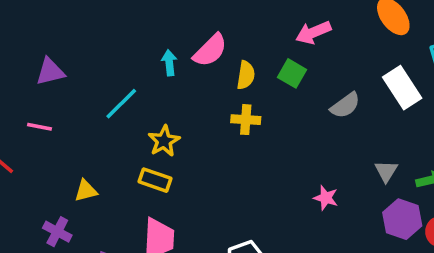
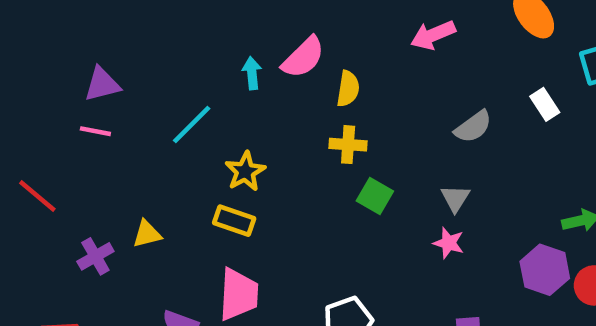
green square: (292, 73) -> (375, 196), moved
white rectangle: (402, 88) -> (545, 104), size x0.6
pink line: (40, 127) -> (95, 131), moved
gray triangle: (386, 171) -> (455, 198), moved
purple cross: (57, 232) -> (95, 256), moved, turned 32

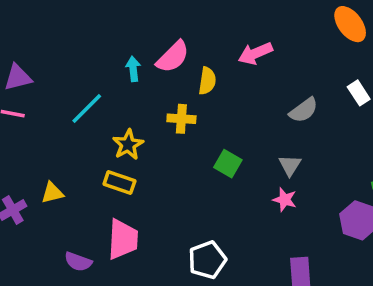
pink arrow: (433, 35) -> (255, 53), moved
yellow cross: (348, 145) -> (181, 119), moved

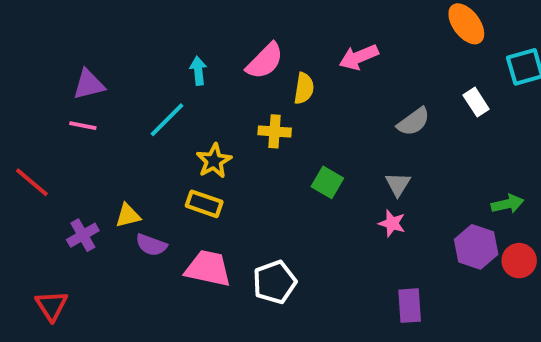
cyan arrow: (133, 69) -> (198, 71), moved
pink trapezoid: (123, 239) -> (208, 268), turned -81
white pentagon: (207, 260) -> (275, 282), moved
purple semicircle: (78, 262) -> (151, 245), moved

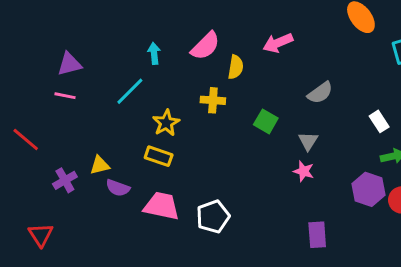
white rectangle: (476, 102) -> (379, 121), moved
green square: (327, 182) -> (266, 121), moved

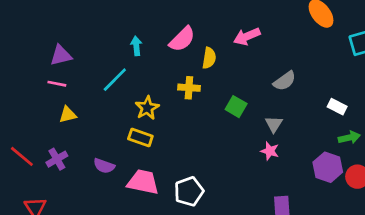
white rectangle: (379, 121) -> (337, 107), turned -30
red line: (26, 140) -> (22, 156), moved
yellow triangle: (100, 165) -> (68, 115), moved

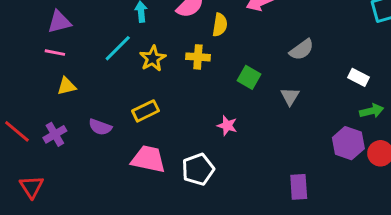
yellow star: (147, 108) -> (153, 58), moved
yellow rectangle: (140, 138) -> (145, 111), turned -45
pink star: (270, 151) -> (227, 126), moved
purple semicircle: (104, 166) -> (100, 127), moved

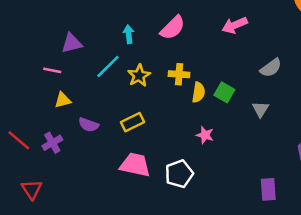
purple triangle: (59, 22) -> (72, 43), moved
yellow semicircle: (220, 25) -> (198, 92), moved
purple semicircle: (100, 127) -> (89, 125), moved

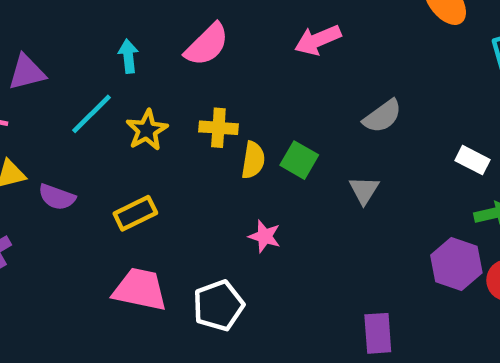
purple semicircle: (89, 125) -> (57, 197), moved

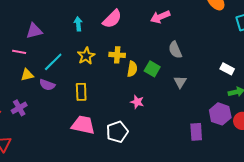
cyan line: (91, 114) -> (53, 62), moved
gray semicircle: (382, 116) -> (175, 50), moved, turned 102
yellow rectangle: (135, 213) -> (81, 92), turned -66
purple rectangle: (378, 333) -> (196, 132), moved

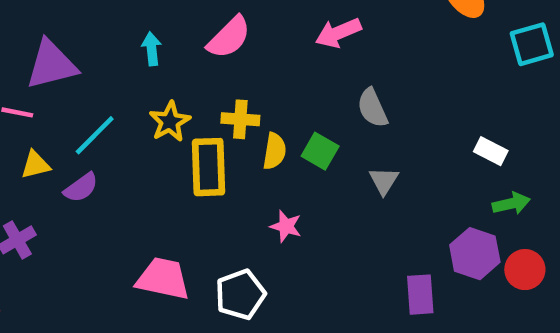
purple triangle: (34, 31) -> (51, 65), size x1.4
purple semicircle: (47, 85) -> (81, 188), turned -56
yellow rectangle: (81, 92) -> (208, 167), moved, size x1.4

